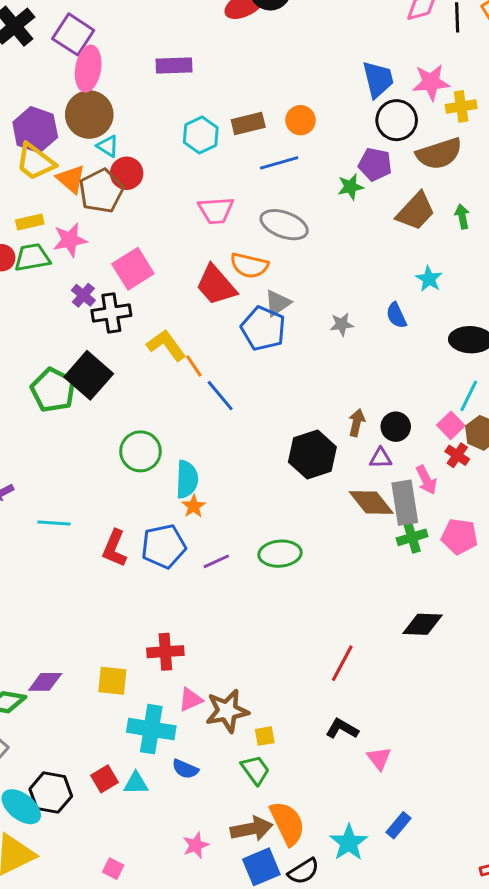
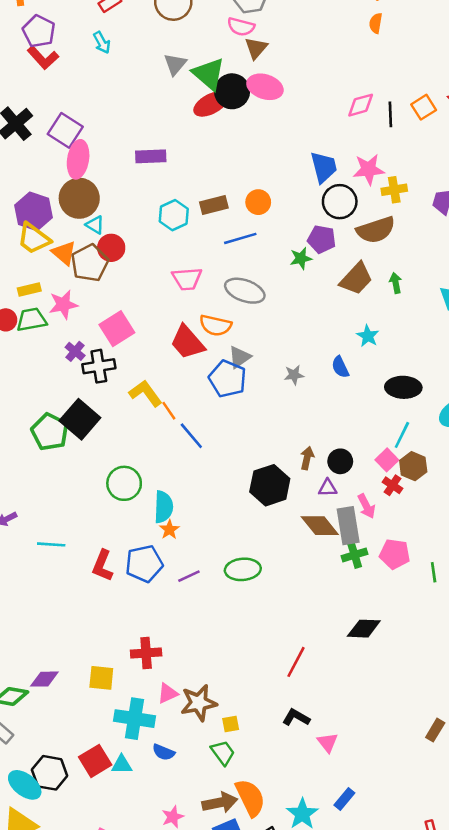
red square: (105, 779) -> (95, 761), size x1.4

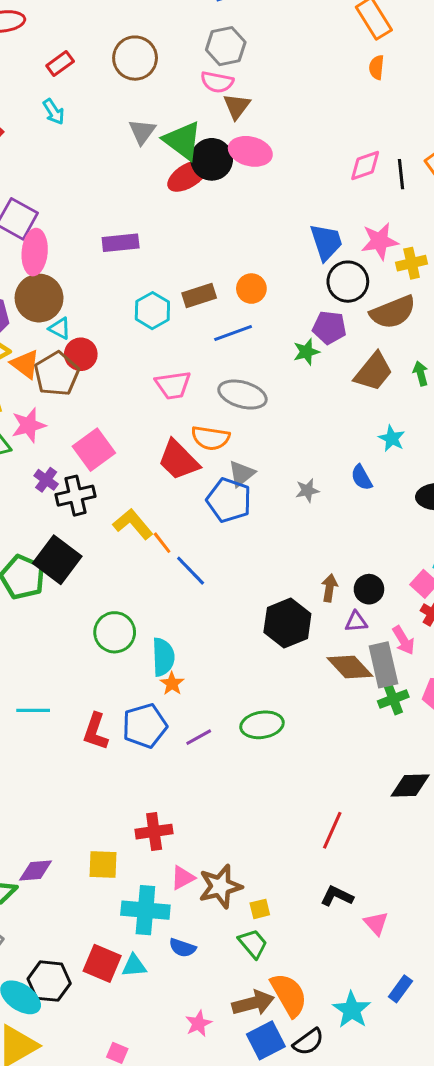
red square: (95, 761) -> (102, 963), turned -32

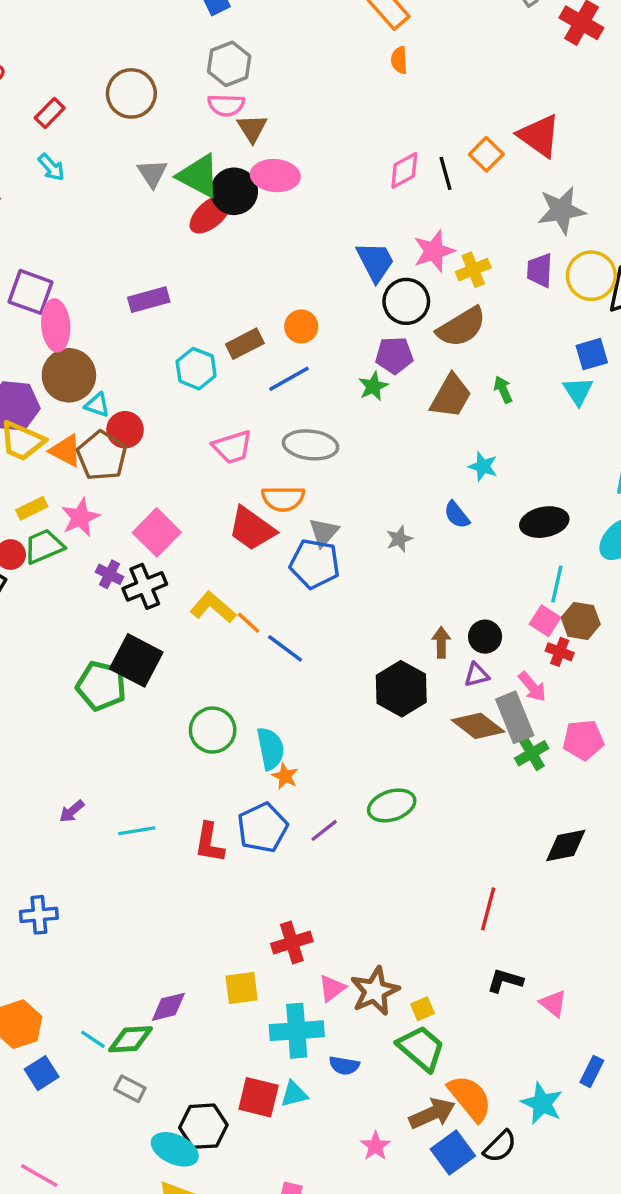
green trapezoid: (253, 944) -> (421, 1048), size x1.4

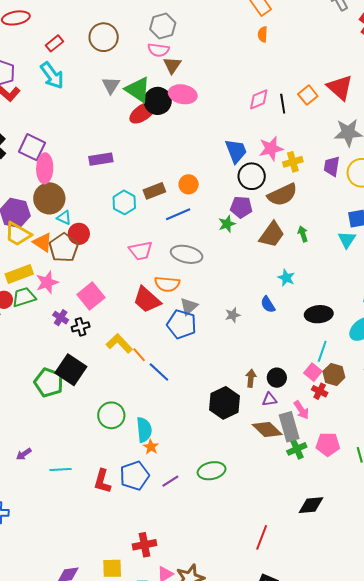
cyan arrow: (51, 167) -> (52, 75), size x1.6
yellow rectangle: (32, 508) -> (19, 274), size x1.5
black cross: (145, 586) -> (81, 327), size x0.7

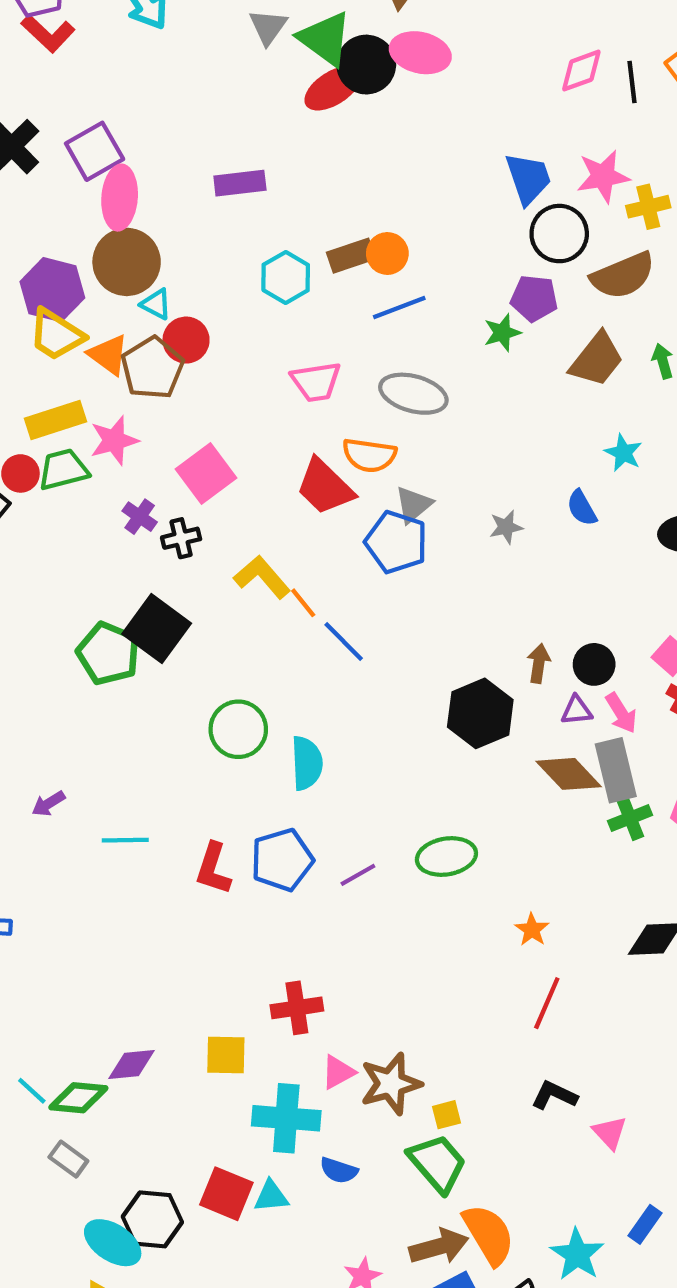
purple square: (32, 147) -> (95, 151), turned 32
orange circle: (189, 184) -> (387, 254), moved
pink arrow: (301, 410) -> (621, 713), moved
orange star: (151, 447) -> (532, 930), moved

